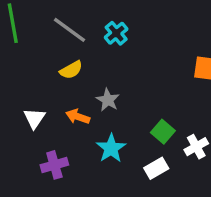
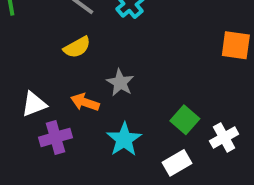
white triangle: (34, 118) -> (34, 104), turned 35
purple cross: (54, 165) -> (56, 137), moved

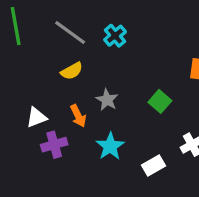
orange arrow: (85, 102) -> (78, 116), turned -135
green square: (185, 120) -> (160, 101), moved

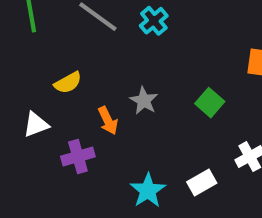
yellow semicircle: (72, 71) -> (68, 83), moved
white triangle: (36, 117) -> (36, 125), moved
cyan star: (110, 146) -> (148, 190), moved

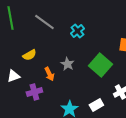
cyan cross: (154, 21) -> (77, 31), moved
green square: (210, 103) -> (100, 65), size x1.6

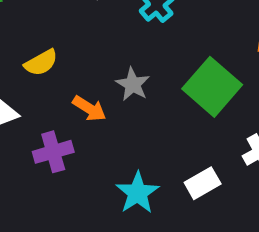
orange arrow: (49, 74) -> (89, 108), turned -32

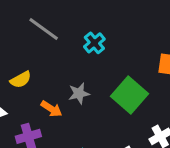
gray star: (133, 84) -> (79, 93), turned 30

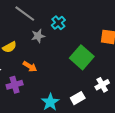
gray star: (79, 93) -> (38, 36), moved

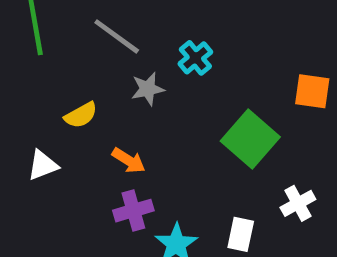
purple cross: (15, 85) -> (133, 211), moved
white rectangle: (78, 98) -> (241, 234), turned -48

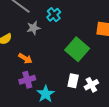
white cross: (298, 203) -> (91, 85), moved
white rectangle: (241, 234) -> (73, 81), moved

